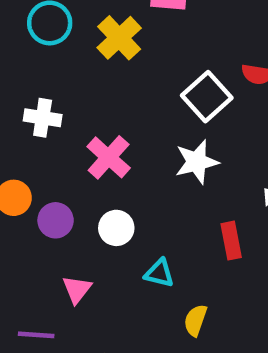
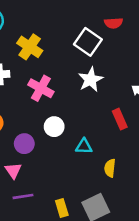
yellow cross: (119, 38) -> (30, 47), moved
purple circle: (56, 220) -> (24, 144), moved
pink triangle: (77, 289) -> (13, 171), moved

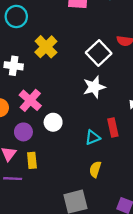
pink cross: (41, 88) -> (30, 100), moved
cyan triangle: (84, 146) -> (93, 137), moved, turned -35
yellow rectangle: (62, 208) -> (32, 160), moved

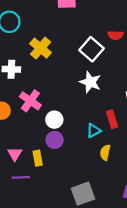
white star: (94, 87) -> (90, 82), turned -30
purple circle: (23, 132) -> (55, 140), moved
yellow semicircle: (95, 169) -> (105, 152), moved

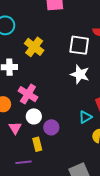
white square: (92, 49) -> (79, 45), turned -30
white circle: (54, 120) -> (34, 116), moved
pink triangle: (15, 154) -> (15, 128), moved

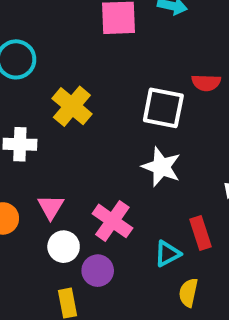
pink cross: (28, 94) -> (112, 221), moved
pink triangle: (15, 128) -> (51, 207), moved

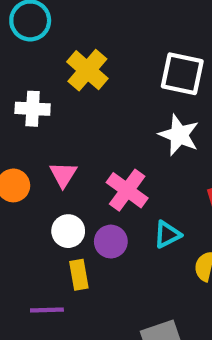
white circle: (64, 247) -> (68, 231), moved
cyan triangle: (167, 254) -> (167, 234), moved

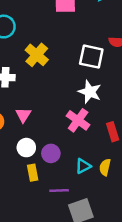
pink cross: (127, 190) -> (78, 120), moved
cyan triangle: (167, 234) -> (83, 166), moved
purple line: (47, 310) -> (59, 190), moved

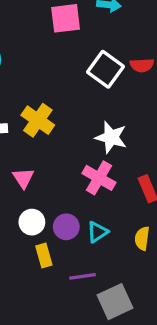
yellow cross: (37, 55) -> (38, 120), moved
white square: (91, 57) -> (106, 69), moved, turned 30
cyan triangle: (83, 166) -> (97, 232), moved

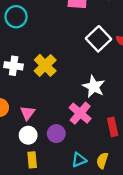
pink triangle: (23, 178) -> (28, 113), moved
purple circle: (66, 227) -> (56, 134), moved
cyan triangle: (97, 232) -> (79, 160), moved

